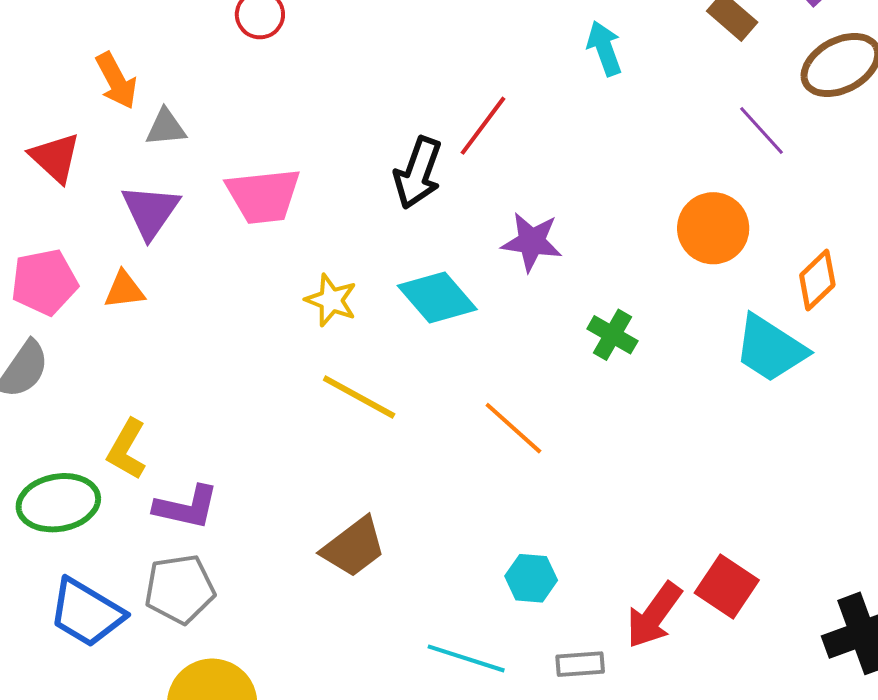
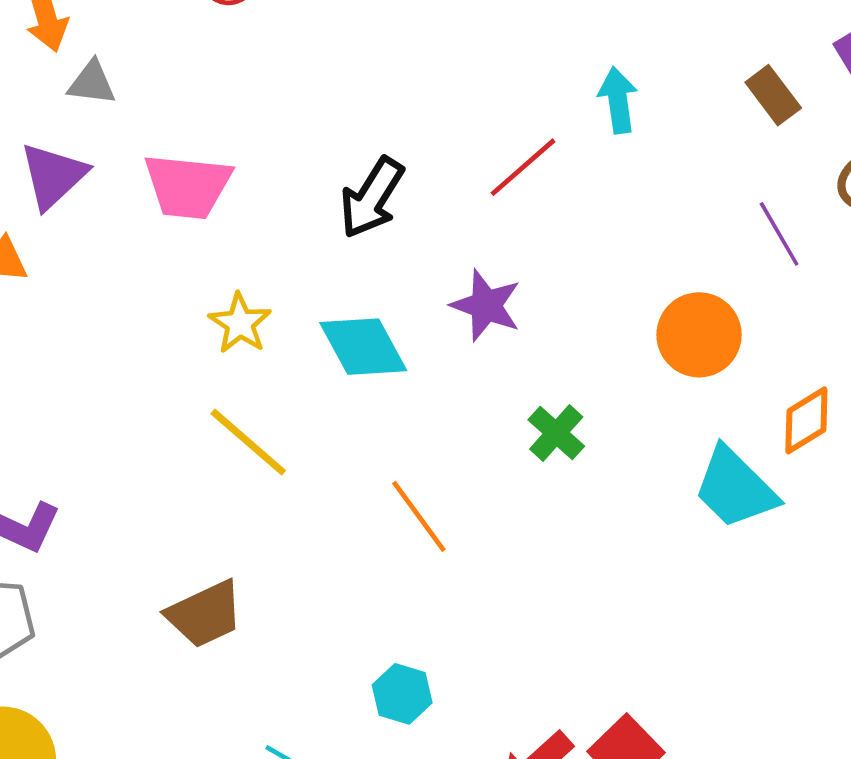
red line: (483, 126) -> (523, 167), moved

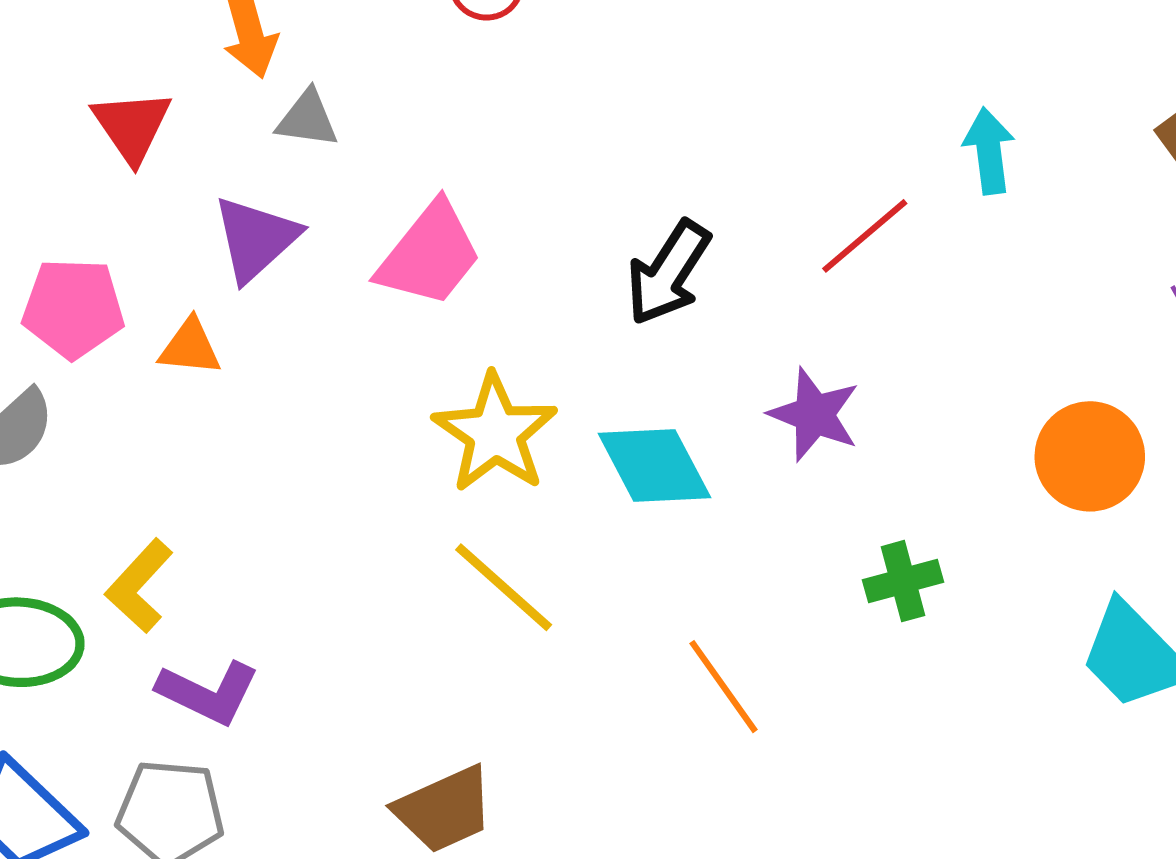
pink trapezoid: (188, 186) -> (430, 254), turned -58
yellow star: (240, 323) -> (495, 433), size x1.5
green cross: (556, 433) -> (903, 581), turned 32

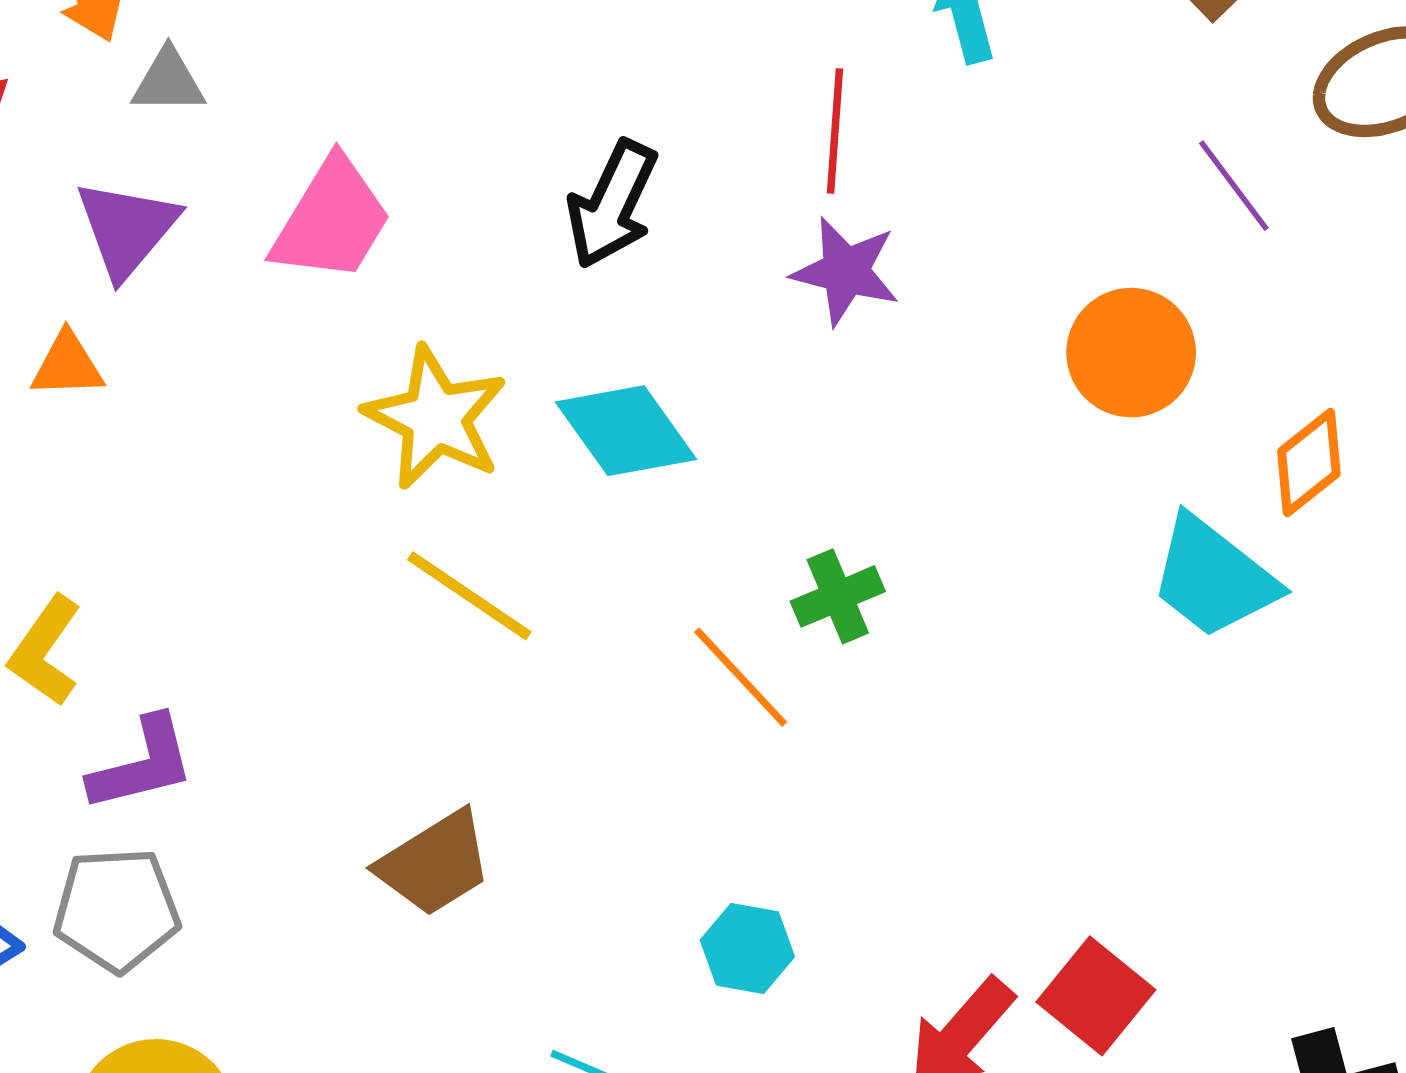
red line: (865, 236) -> (835, 131), turned -38
purple star: (814, 415) -> (846, 271), moved
green cross: (903, 581) -> (838, 596), moved
purple L-shape: (208, 693) -> (142, 764), turned -32

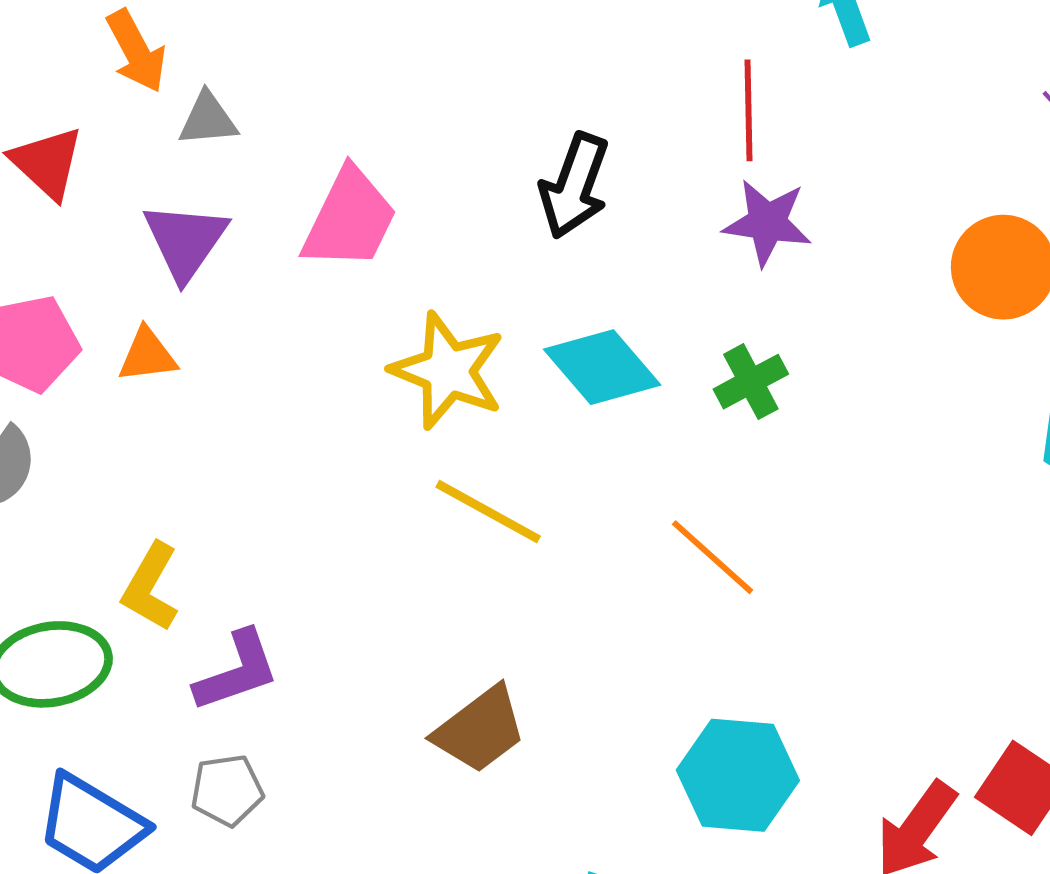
green cross: (838, 596) -> (751, 382), moved
gray pentagon: (117, 910) -> (227, 790), size x0.7
cyan hexagon: (747, 948) -> (738, 775), size x1.6

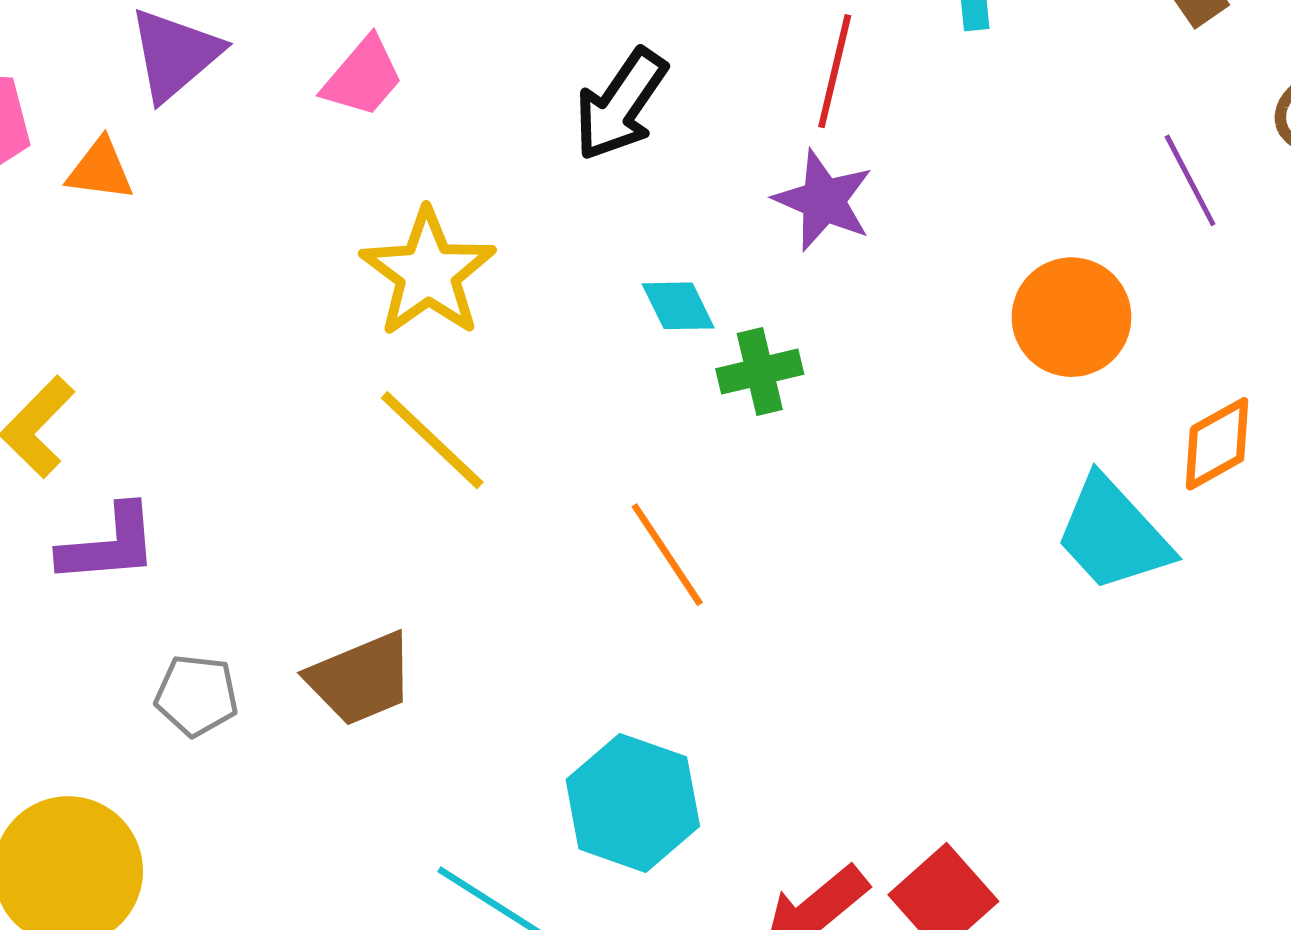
pink trapezoid: (350, 219) -> (363, 77), size x0.7
cyan diamond: (602, 367) -> (678, 306), moved, size x0.6
gray pentagon: (227, 790) -> (196, 695), moved

